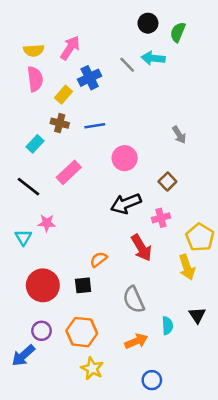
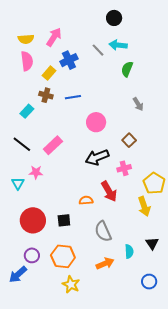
green semicircle: (178, 32) -> (127, 69), moved
pink rectangle: (69, 172) -> (53, 145), moved
orange semicircle: (99, 259) -> (86, 200), moved, turned 32
blue circle: (152, 380) -> (149, 282), moved

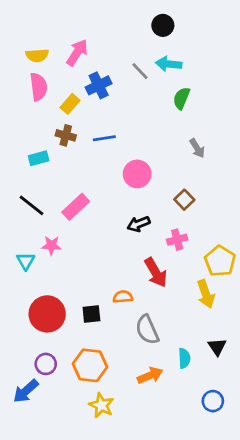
cyan rectangle: (27, 111) -> (39, 158), turned 32
black arrow: (97, 157) -> (139, 224), size x0.7
orange semicircle: (86, 200) -> (123, 297), moved

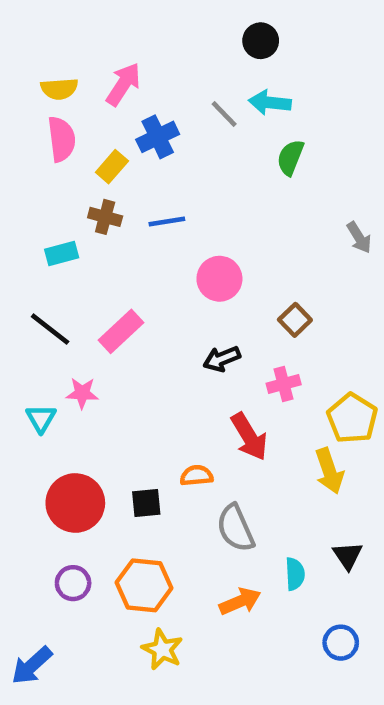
gray arrow: (197, 148) -> (359, 238), moved
blue arrow: (26, 391) -> (32, 665), moved

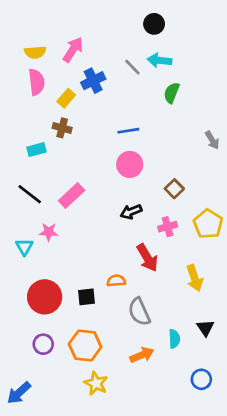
blue line: (167, 222) -> (128, 131), moved
yellow pentagon: (352, 418) -> (208, 224), moved

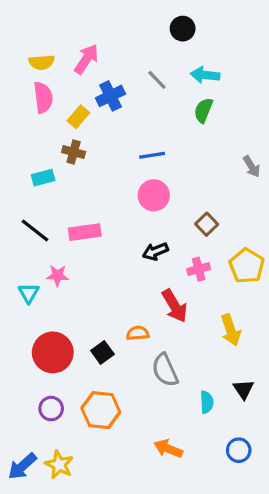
cyan arrow: (159, 60) -> (205, 75), moved
pink rectangle: (72, 196) -> (85, 232), turned 35
black square: (86, 297) -> (102, 352), turned -30
orange arrow: (142, 355) -> (168, 449), moved, turned -135
yellow star: (96, 383) -> (59, 465), moved

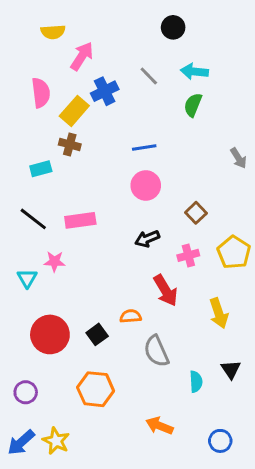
yellow semicircle: (42, 62) -> (53, 32), moved
yellow rectangle: (78, 117) -> (74, 111), size x1.4
purple circle: (51, 409) -> (26, 392), moved
blue circle: (239, 450) -> (220, 441), moved

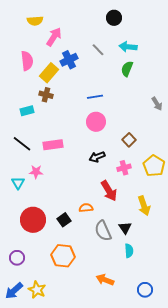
black triangle: (231, 369) -> (125, 228), moved

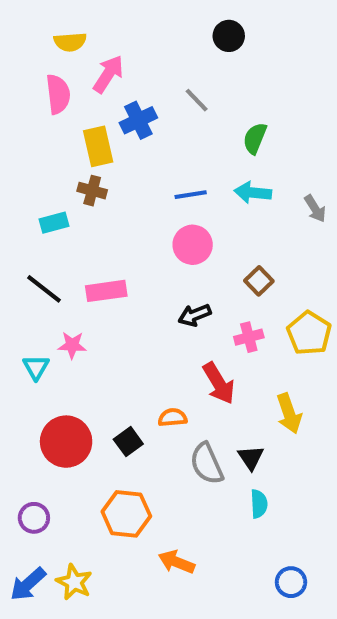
cyan arrow: (128, 47) -> (253, 193), moved
pink semicircle: (27, 61) -> (58, 94), moved
yellow rectangle: (49, 73) -> (98, 146), turned -54
orange arrow: (105, 280) -> (177, 562), moved

